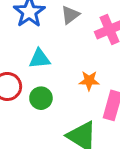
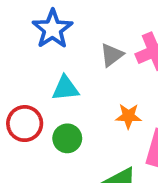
gray triangle: (70, 15) -> (112, 55), moved

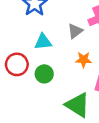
gray triangle: (112, 55) -> (75, 31), moved

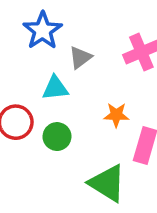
gray triangle: (75, 31) -> (80, 57), moved

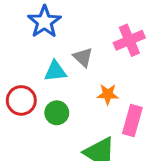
gray triangle: (80, 57) -> (83, 57), moved, turned -40

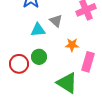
red circle: (21, 100) -> (19, 64), moved

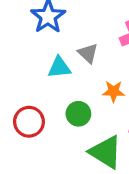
green circle: (39, 57) -> (78, 114), moved

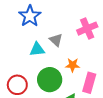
green circle: (78, 114) -> (50, 80), size x1.5

